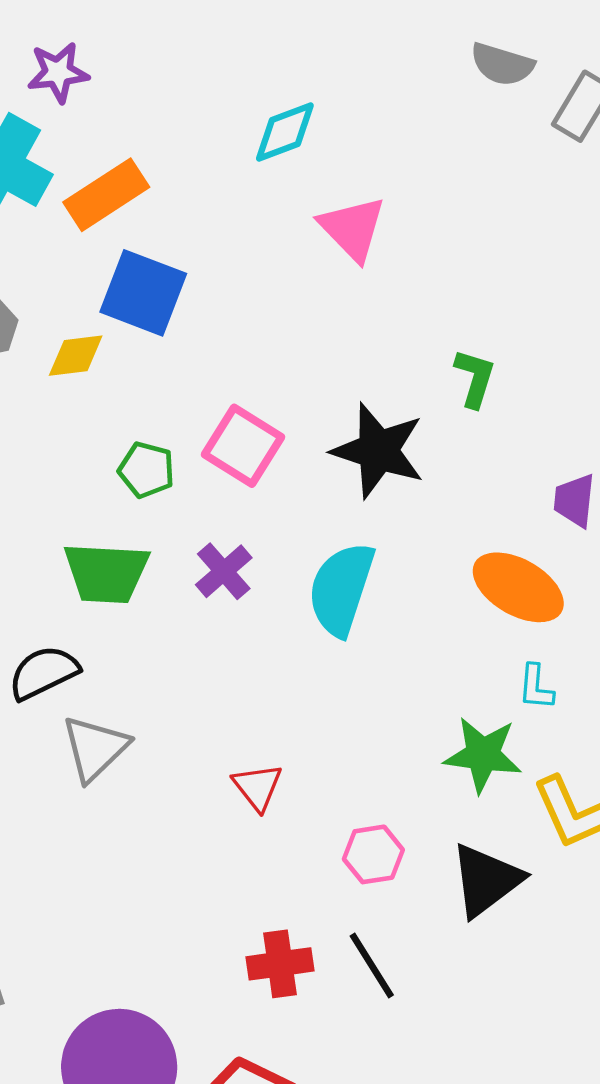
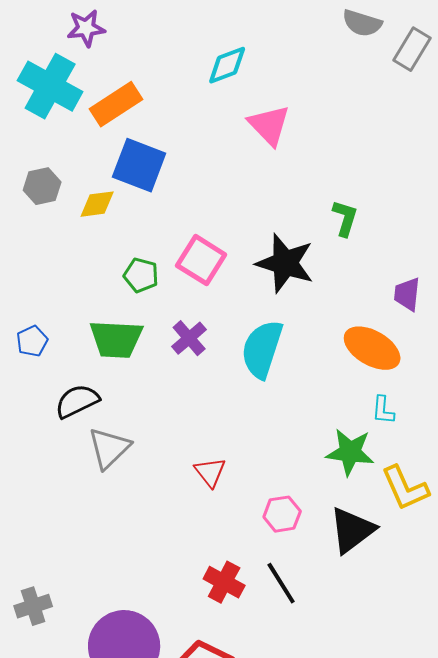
red cross: (280, 964) -> (224, 582), turned 36

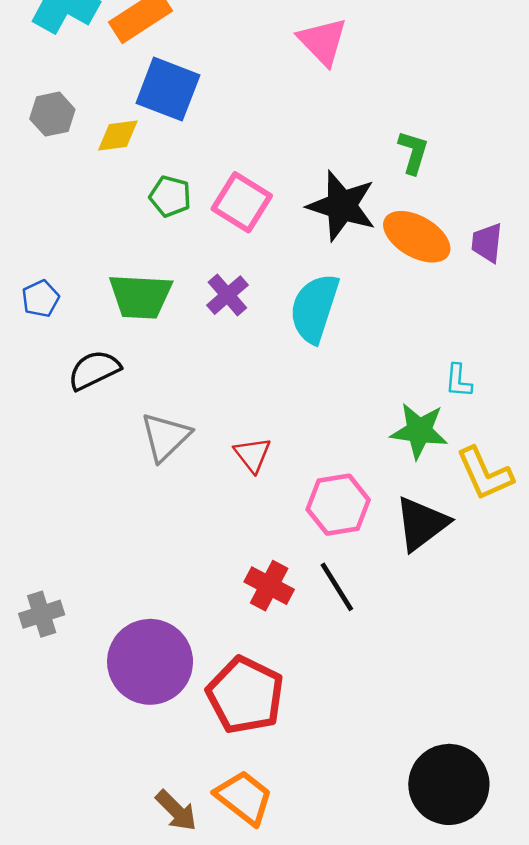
green pentagon: (141, 275) -> (170, 196), moved
orange ellipse: (372, 348) -> (417, 237), moved
gray triangle: (109, 448) -> (166, 437), moved
pink hexagon: (282, 514) -> (338, 505), size x1.4

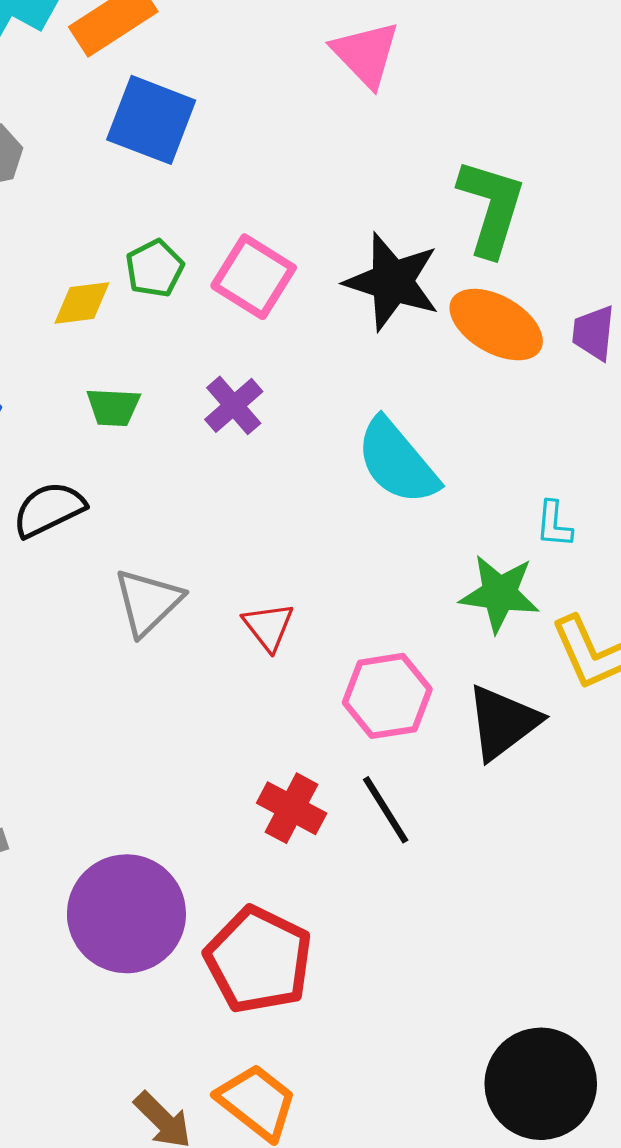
yellow diamond: (118, 136) -> (82, 303), moved
green L-shape: (413, 152) -> (491, 207), size x1.6
green pentagon: (170, 196) -> (155, 268), turned 30
green trapezoid: (141, 296) -> (113, 407), size x0.6
cyan semicircle: (314, 308) -> (397, 462), moved, turned -58

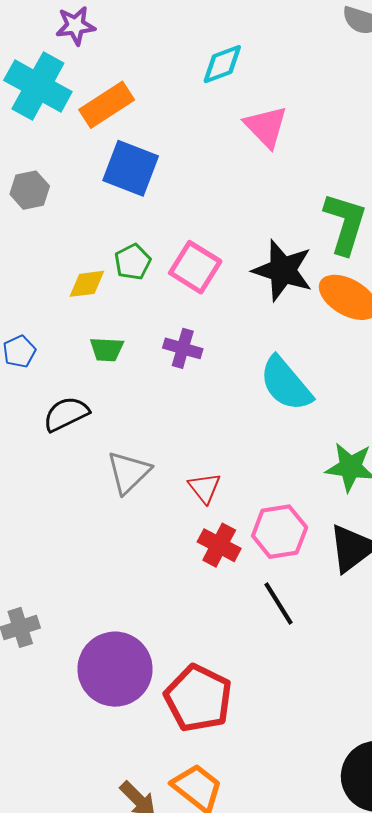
purple cross: (234, 405) -> (183, 348), turned -33
red cross: (292, 808) -> (219, 545), moved

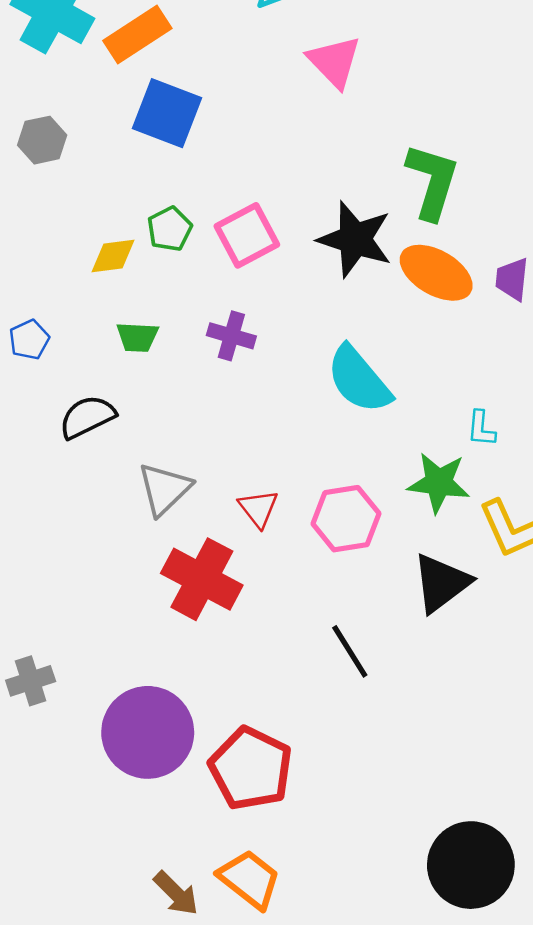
pink square: (195, 267) -> (247, 235), turned 30
pink hexagon: (280, 532) -> (346, 519), moved
red cross: (219, 545) -> (202, 579), moved, size x1.5

